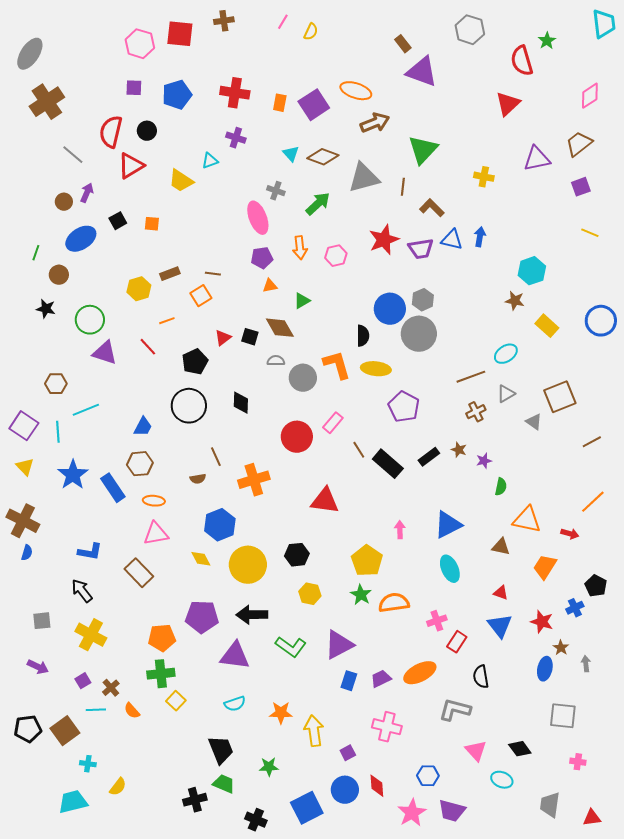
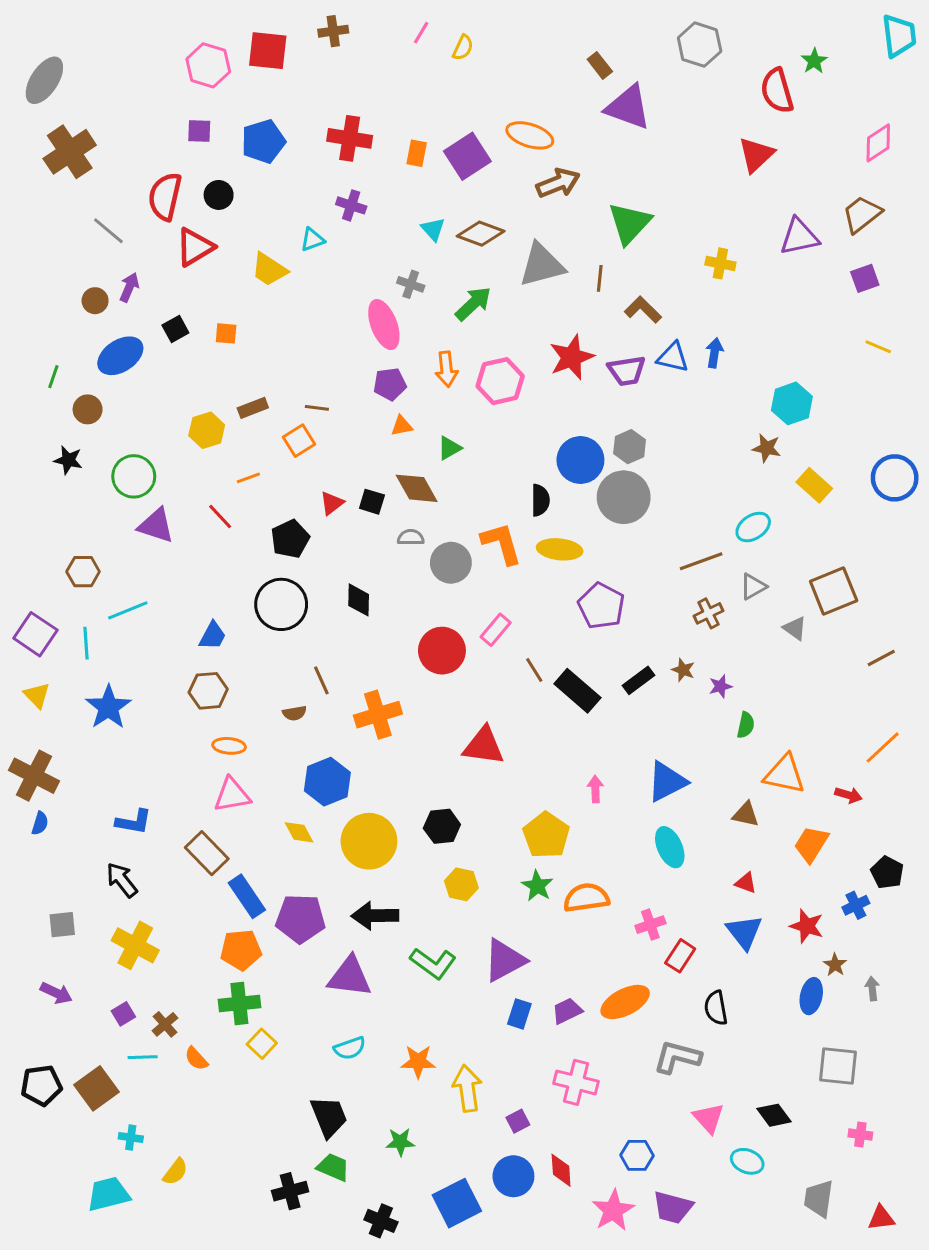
pink hexagon: (336, 256) -> (500, 381), size x1.4
blue rectangle: (113, 488) -> (247, 896), moved

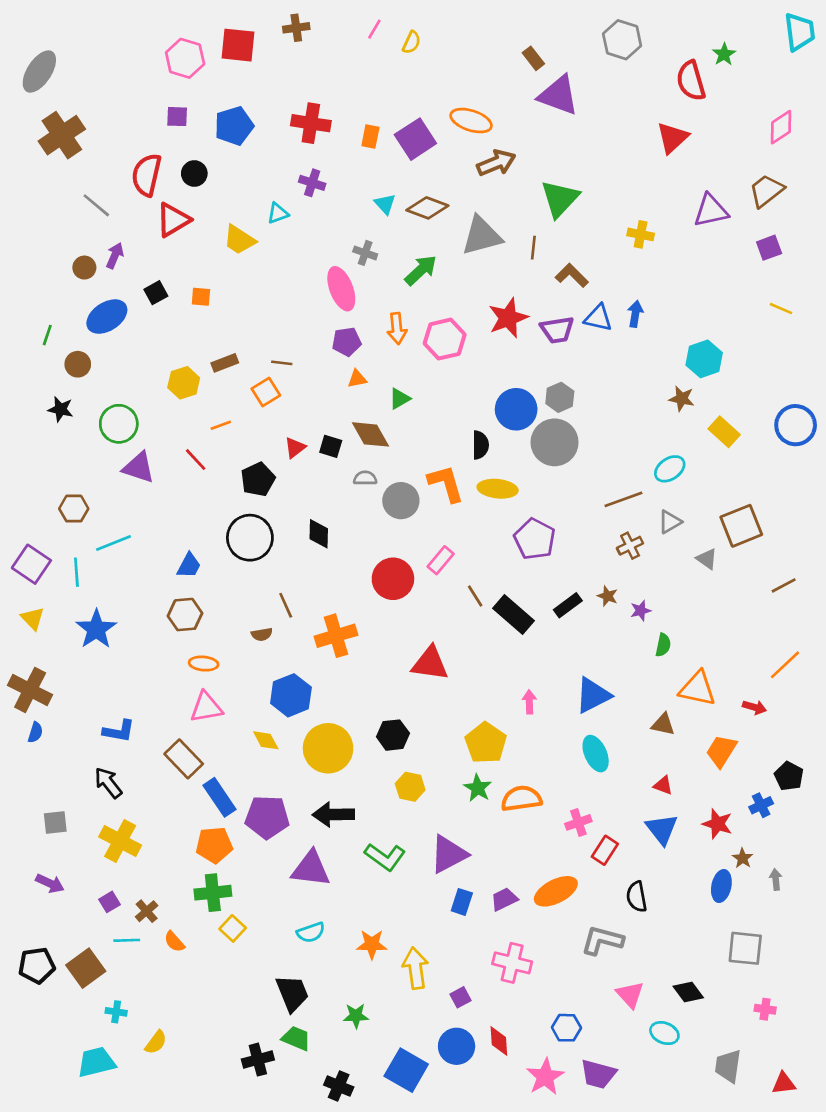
blue square: (457, 1203) -> (406, 1070), turned -33

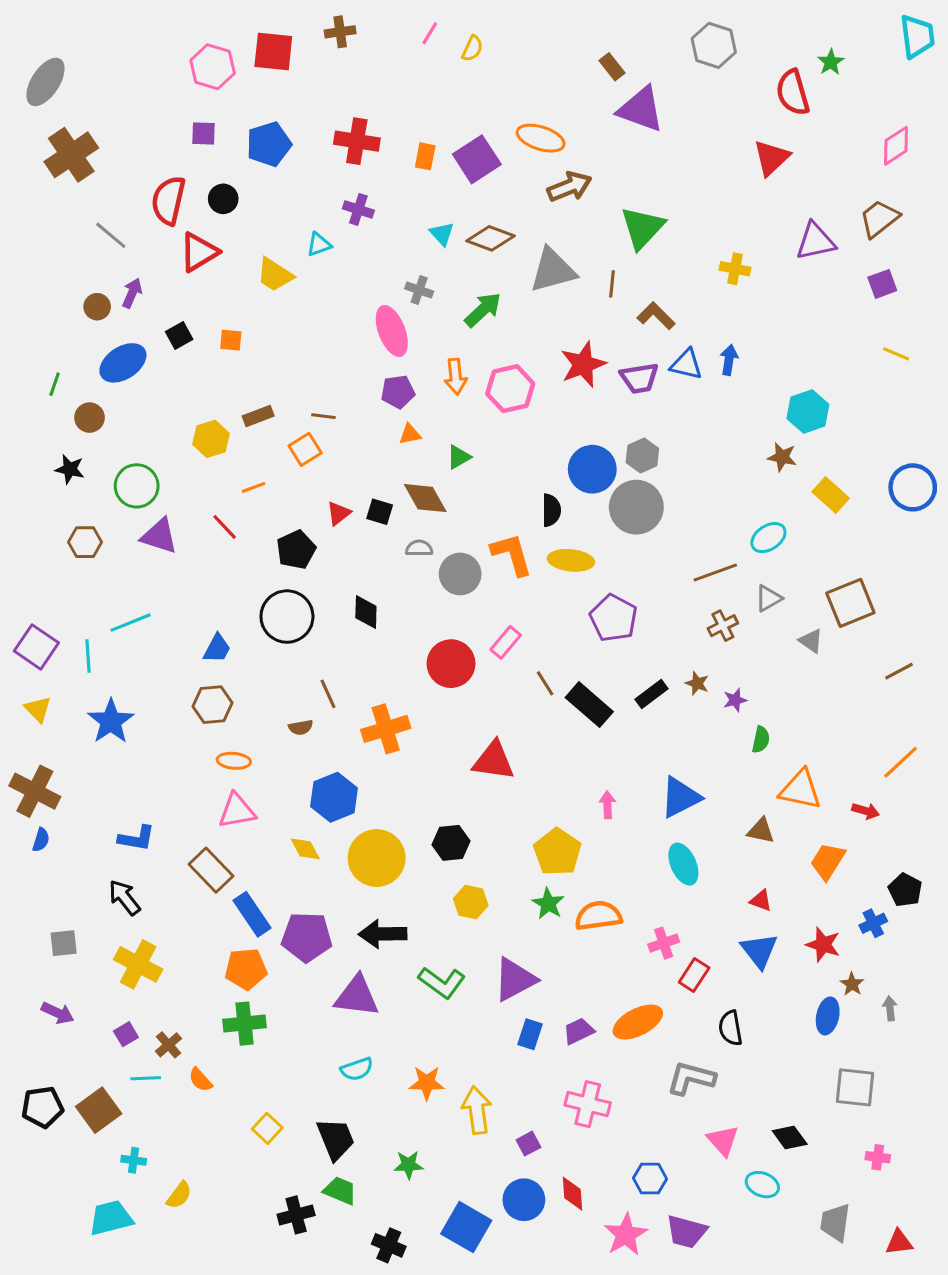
brown hexagon: (74, 509) -> (85, 542), moved
yellow square: (233, 928) -> (267, 1128), moved

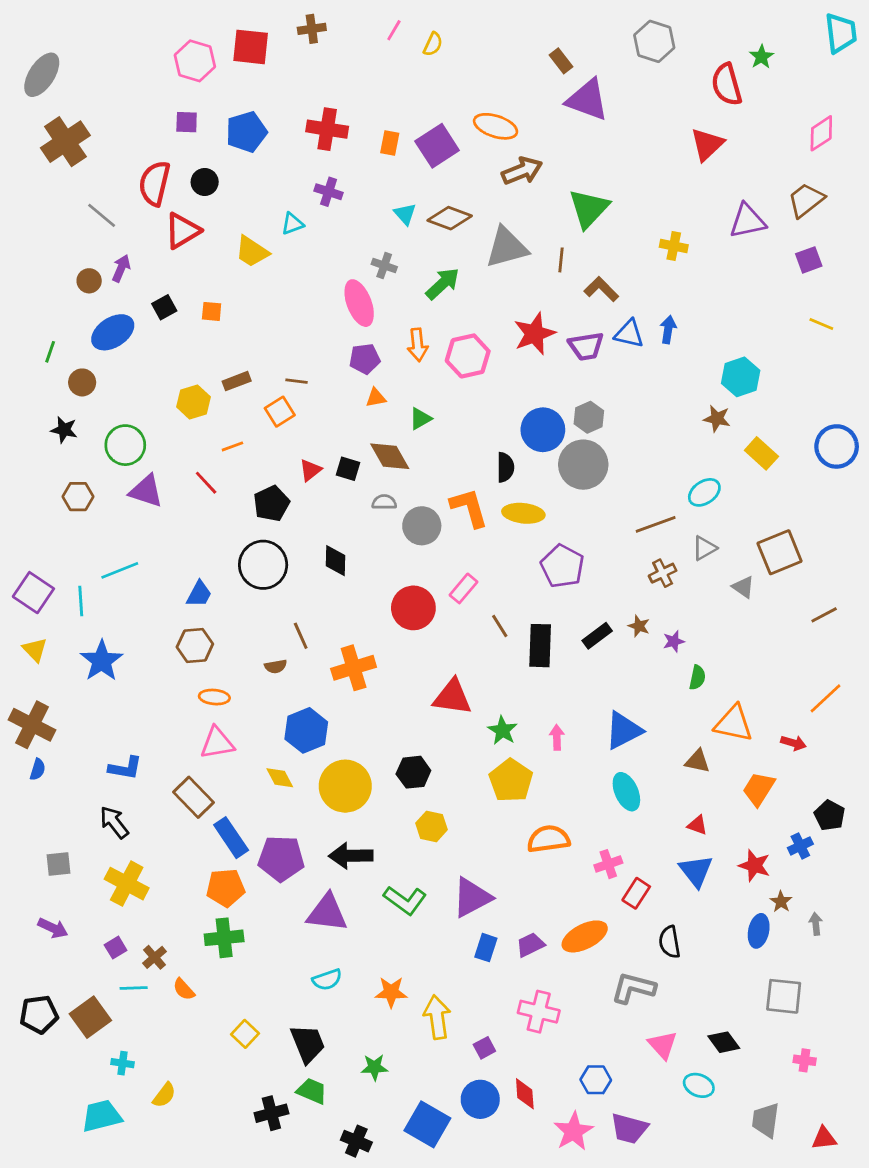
black rectangle: (589, 705) -> (540, 646), turned 51
green star: (548, 904) -> (503, 730), moved

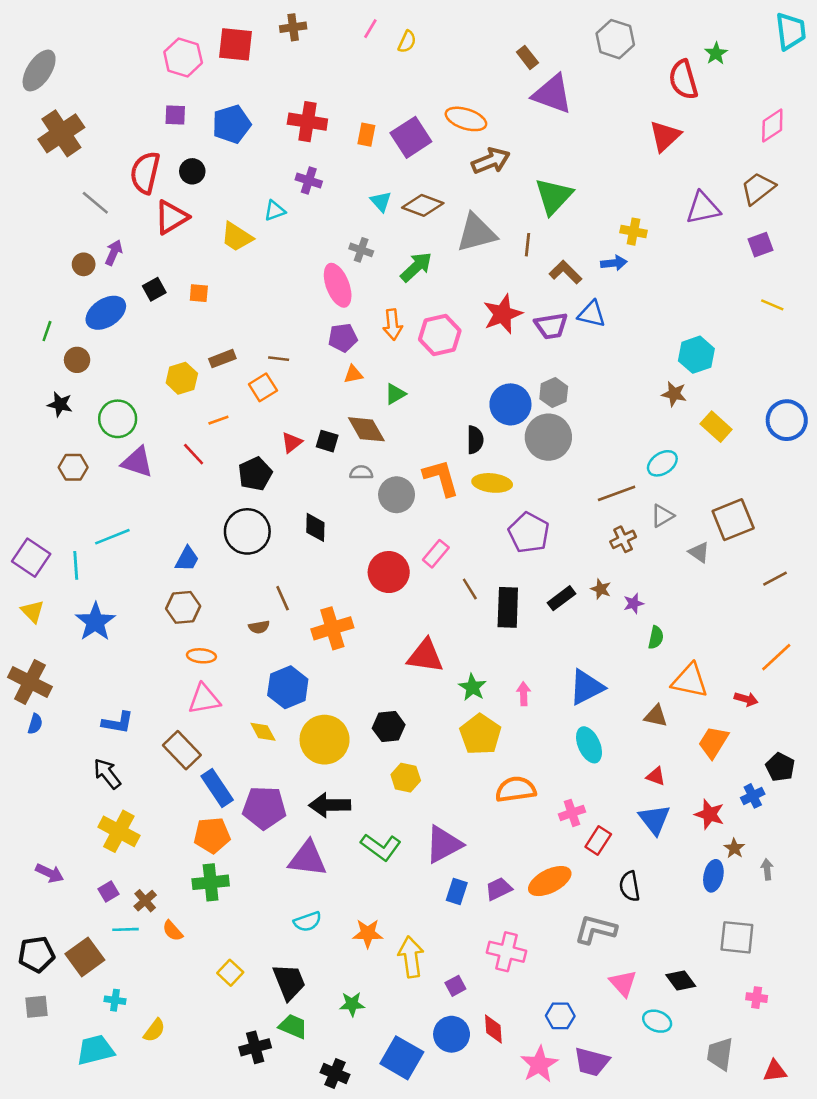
blue arrow: (668, 330) -> (614, 263), moved, turned 75
gray square: (58, 864) -> (36, 1007), moved

